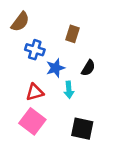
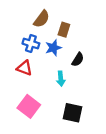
brown semicircle: (20, 22) -> (42, 19), moved
blue star: (55, 68) -> (53, 48), moved
red triangle: (35, 92) -> (25, 68), moved, turned 35

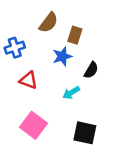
blue cross: (31, 43) -> (15, 48), moved, turned -35
cyan arrow: (61, 79) -> (71, 93), turned 64

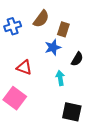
blue cross: (15, 48) -> (13, 26), moved
cyan arrow: (71, 93) -> (60, 78), turned 112
pink square: (34, 125) -> (15, 98), moved

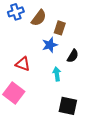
blue cross: (13, 26) -> (16, 12), moved

